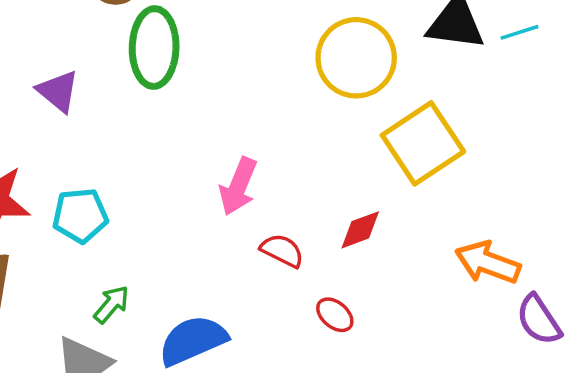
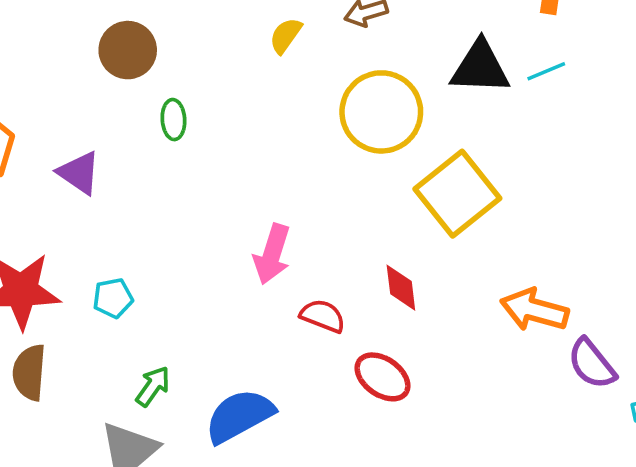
green ellipse: (154, 48) -> (173, 120), size x0.5
cyan pentagon: (80, 215) -> (113, 298), size x0.7
red diamond: (360, 230) -> (401, 288), turned -72
red ellipse: (335, 315) -> (383, 377), size x1.4

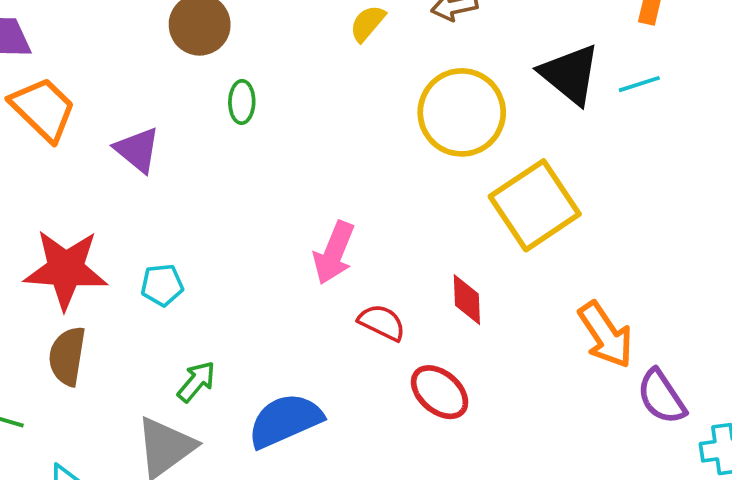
black triangle: (480, 67) -> (570, 74), turned 32
orange arrow: (534, 310) -> (606, 335), turned -144

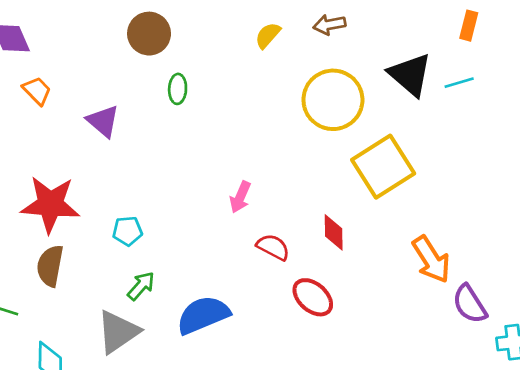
orange trapezoid: (43, 109) -> (37, 91), size x0.6
pink arrow: (334, 253) -> (240, 197), size x0.7
cyan pentagon: (162, 285) -> (127, 231), moved

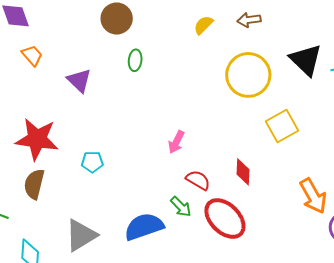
yellow square: (383, 167) -> (282, 126), size x0.7
green arrow: (141, 286) -> (181, 207), moved, turned 90
red ellipse: (313, 297) -> (225, 218), size x1.4

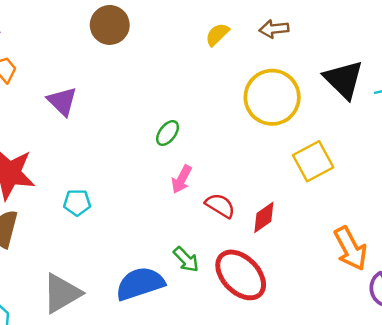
green ellipse: (135, 60) -> (168, 133), moved, turned 30
red diamond: (243, 172) -> (264, 217), turned 52
red semicircle: (198, 180) -> (220, 206), moved

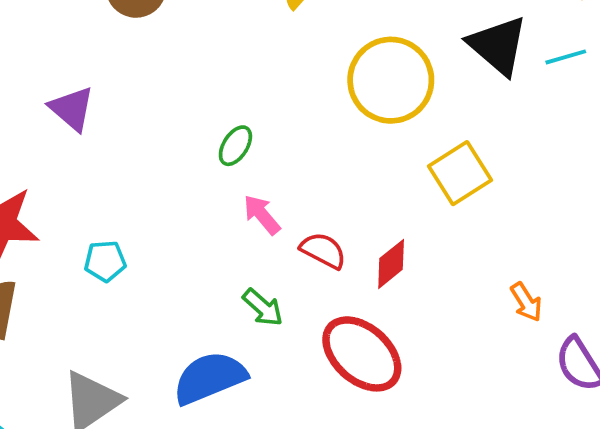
pink arrow: (182, 179) -> (262, 215), turned 116
orange arrow: (351, 249) -> (526, 302), size x0.6
green arrow: (186, 260) -> (263, 307), moved

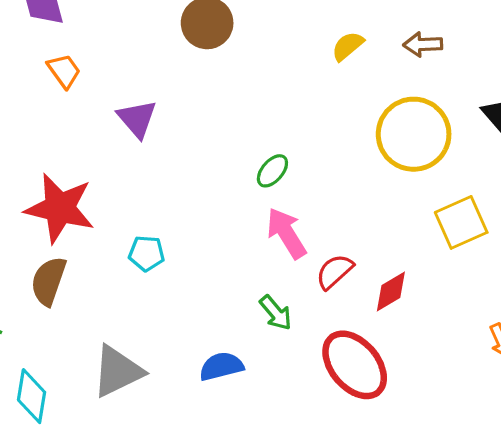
pink arrow: (262, 215) -> (286, 233), size x1.4
red semicircle: (323, 251) -> (335, 272), turned -78
blue semicircle: (210, 378) -> (221, 366), size x0.7

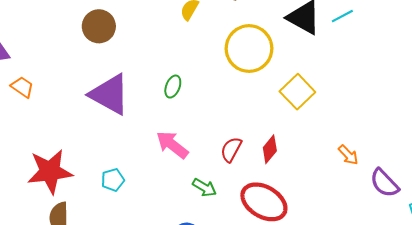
purple triangle: (137, 119) -> (110, 94), moved, size x1.6
green ellipse: (272, 171) -> (173, 87), moved
pink arrow: (286, 233) -> (172, 145), moved

